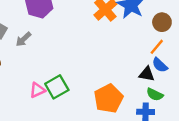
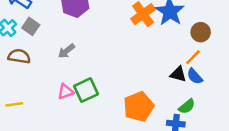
gray arrow: (23, 39) -> (66, 51), moved
black triangle: (147, 74) -> (178, 74), moved
green semicircle: (155, 94) -> (187, 106), turned -70

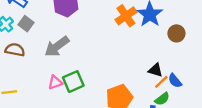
gray arrow: (66, 51) -> (57, 46), size x1.6
orange line: (193, 57) -> (161, 82), moved
blue semicircle: (195, 76) -> (175, 81), moved

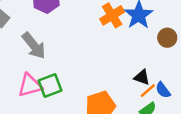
gray arrow: (57, 46) -> (34, 46), turned -95
pink triangle: (55, 82) -> (30, 85), size x1.5

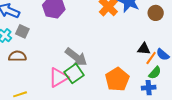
gray arrow: (34, 46) -> (76, 57), moved

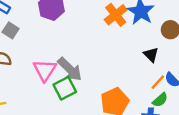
black triangle: (144, 49) -> (151, 55), moved, turned 32
pink triangle: (58, 77) -> (45, 70), moved, turned -35

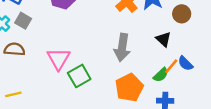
gray arrow: (70, 69) -> (122, 47), moved, turned 56
green semicircle: (160, 100) -> (161, 75), moved

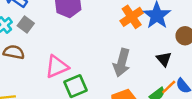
pink triangle: (59, 59) -> (57, 67), turned 30

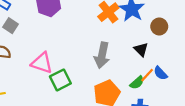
pink triangle: (57, 67) -> (42, 63), turned 45

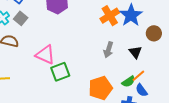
gray arrow: (102, 55) -> (108, 50), moved, size x0.7
blue semicircle: (160, 73) -> (142, 90), moved

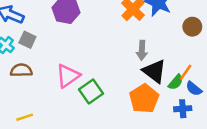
brown circle: (154, 33) -> (192, 27), moved
black triangle: (135, 52) -> (154, 71), moved, size x1.5
pink triangle: (45, 55) -> (68, 76), turned -45

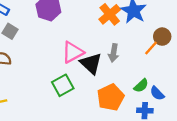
black triangle: (154, 71) -> (91, 63), moved
orange line: (186, 72) -> (151, 48), moved
pink triangle: (68, 76) -> (73, 52), moved

